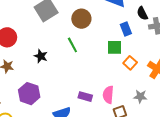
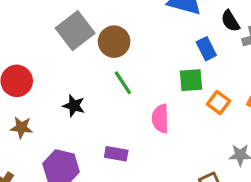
brown circle: (81, 19) -> (114, 42), moved
pink semicircle: (108, 95) -> (160, 118), moved
purple rectangle: (85, 97) -> (116, 154), moved

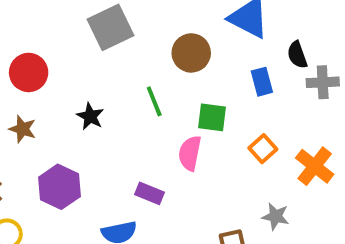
brown circle: (114, 42) -> (191, 53), moved
green square: (191, 80) -> (212, 117), moved
purple rectangle: (116, 154) -> (149, 193), moved

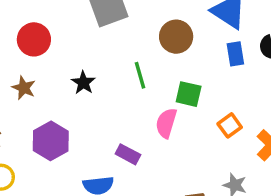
blue rectangle: (262, 82) -> (235, 54), moved

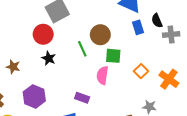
brown circle: (176, 37) -> (100, 35), moved
red circle: (34, 39) -> (43, 34), moved

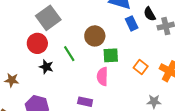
green line: (82, 49) -> (69, 54), moved

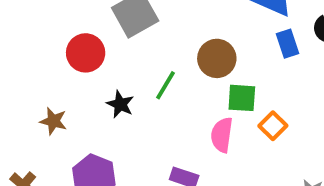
red circle: (37, 43) -> (86, 53), moved
green line: (69, 54) -> (166, 85), turned 56
orange square: (141, 67) -> (273, 126), moved

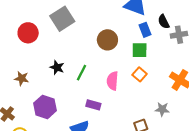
red circle: (86, 53) -> (28, 33), moved
green line: (166, 85) -> (81, 73), moved
green square: (242, 98) -> (140, 50), moved

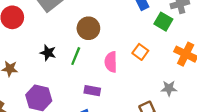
brown circle: (107, 40) -> (88, 28), moved
green square: (140, 50) -> (163, 22), moved, turned 35

